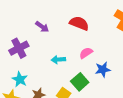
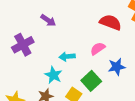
red semicircle: (79, 23) -> (110, 22), moved
cyan star: (20, 79) -> (53, 75), moved

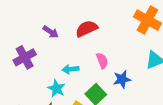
red semicircle: (110, 22) -> (87, 29), moved, turned -45
pink semicircle: (98, 49) -> (102, 61), turned 104

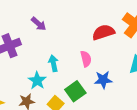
red semicircle: (87, 29) -> (103, 32), moved
cyan arrow: (70, 69) -> (53, 63), turned 77

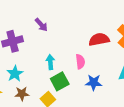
cyan star: (37, 81) -> (15, 74), moved
green square: (75, 91) -> (60, 81), moved

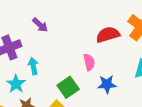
cyan arrow: (50, 62) -> (33, 66), moved

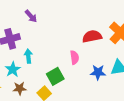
purple arrow: (40, 25) -> (31, 16), moved
blue star: (107, 84) -> (98, 72), moved

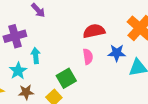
red semicircle: (92, 36) -> (94, 31), moved
blue star: (98, 72) -> (117, 53), moved

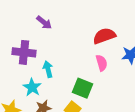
purple cross: (15, 36) -> (24, 52), turned 30
green square: (66, 78) -> (82, 88), turned -30

